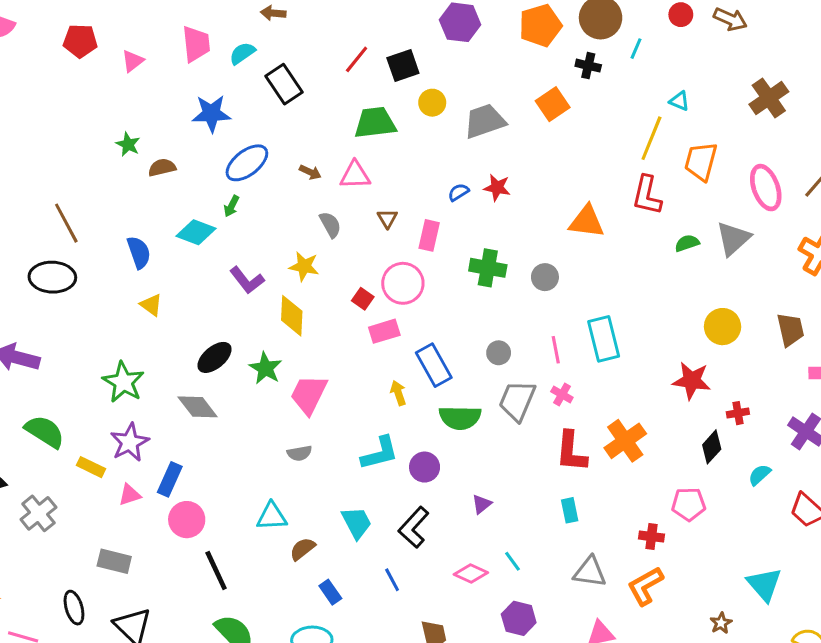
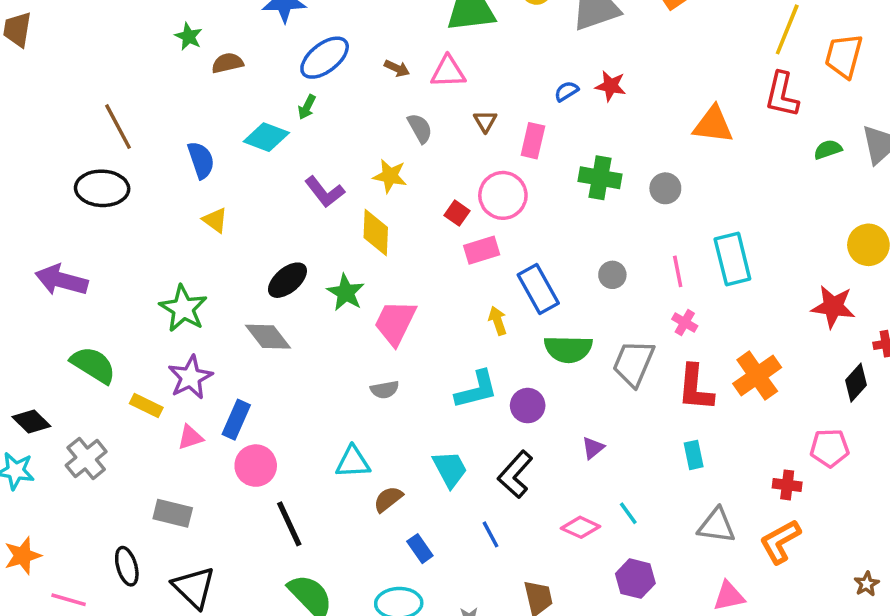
gray trapezoid: (517, 401) -> (634, 363), moved

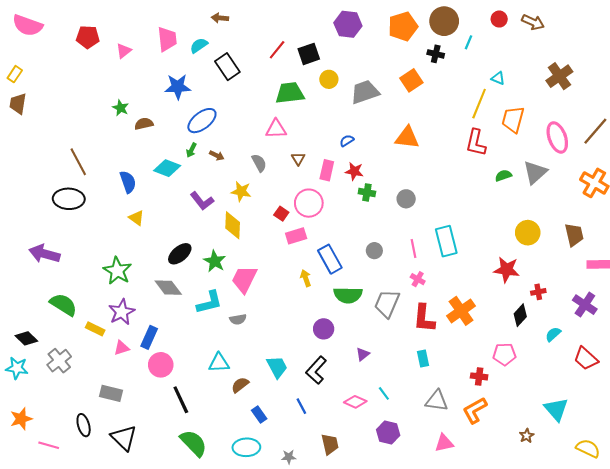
brown arrow: (397, 68) -> (217, 155), moved
red star: (611, 86) -> (354, 171), moved
orange triangle: (713, 125) -> (407, 137), moved
green cross: (600, 178) -> (367, 192), size x0.7
cyan L-shape: (476, 390) -> (209, 302), moved

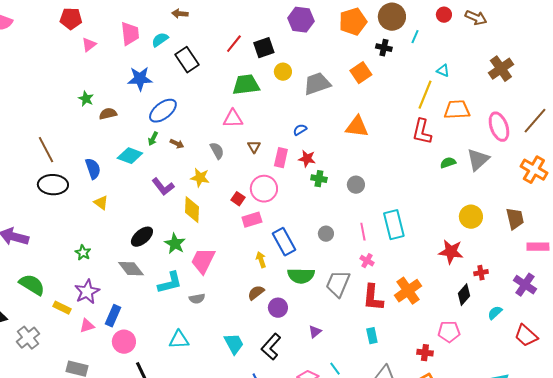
red pentagon: (88, 37) -> (71, 19), moved
orange trapezoid: (513, 119) -> (457, 110), turned 72
black ellipse: (69, 199) -> (53, 185), moved
green star: (117, 271) -> (83, 253), size x0.6
brown semicircle: (240, 385) -> (256, 293), moved

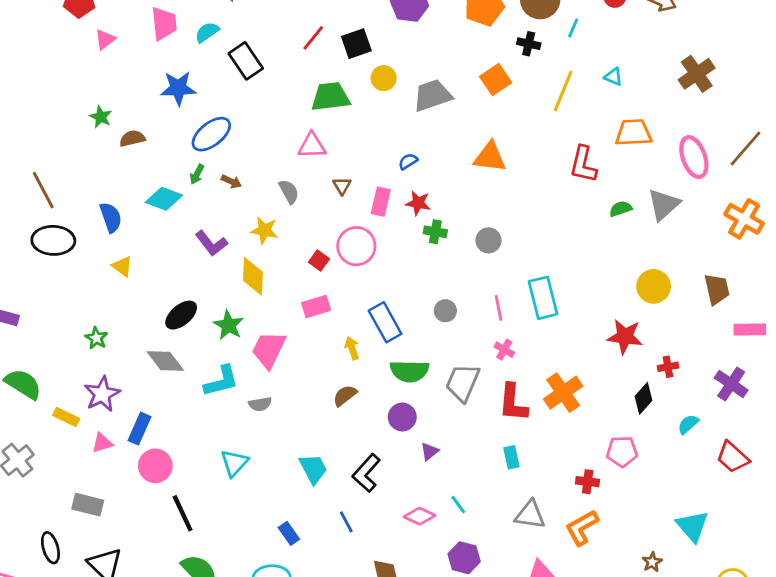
yellow line: (425, 95) -> (563, 91), moved
pink rectangle: (252, 220) -> (316, 306), moved
purple circle: (278, 308) -> (402, 417), moved
cyan triangle: (179, 340) -> (234, 463), turned -45

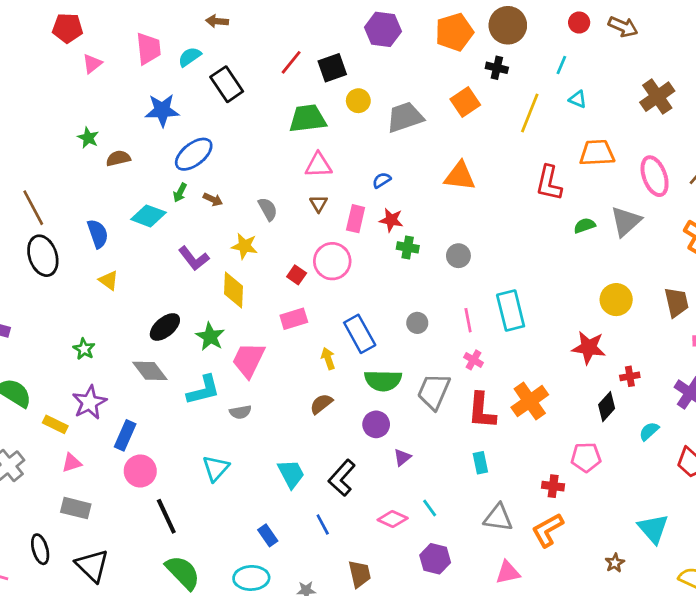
cyan line: (573, 28) -> (561, 65), moved
pink triangle: (312, 146) -> (319, 165), moved
black ellipse: (53, 240) -> (43, 256), turned 69
pink triangle: (102, 443) -> (72, 463), moved

